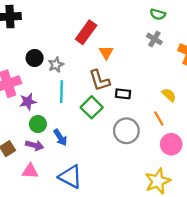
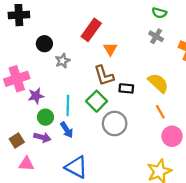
black circle: (35, 58) -> (44, 44), moved
cyan line: (61, 92) -> (68, 105), moved
yellow semicircle: (169, 95) -> (158, 83), moved, size x1.5
gray circle: (126, 131) -> (115, 123), moved
pink triangle: (30, 171) -> (26, 164), moved

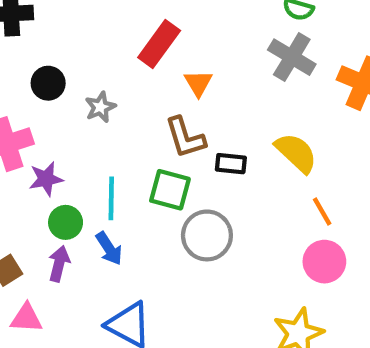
gray cross: (156, 36) -> (292, 57), size x1.5
black circle: (44, 44) -> (48, 83), moved
green square: (97, 101) -> (170, 190), turned -30
orange line: (160, 112) -> (322, 212), moved
purple arrow: (42, 137) -> (59, 264), turned -91

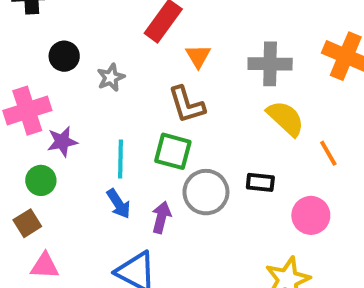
gray cross: (292, 57) -> (270, 64), moved, turned -30
black rectangle: (231, 164) -> (260, 182), moved
orange line: (322, 212) -> (328, 153), moved
green circle: (66, 222) -> (41, 180), moved
purple arrow: (59, 264) -> (161, 217), moved

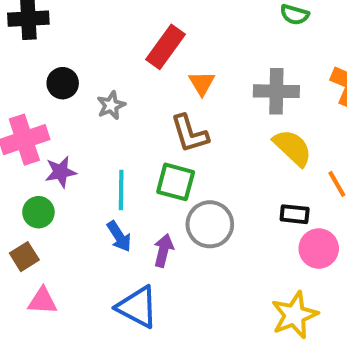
black rectangle: (260, 182) -> (295, 214), moved

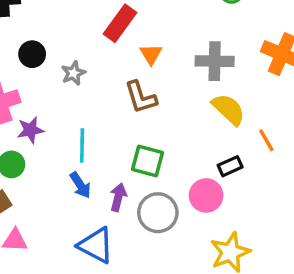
green square: (176, 182) -> (148, 161), moved
black rectangle: (295, 214) -> (230, 166), turned -30
gray circle: (210, 224) -> (158, 213), moved
pink circle: (319, 248) -> (206, 195), moved

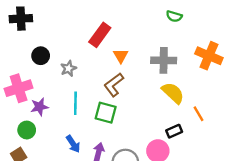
brown L-shape: (141, 97) -> (114, 85), turned 70
cyan line: (82, 145) -> (75, 103), moved
green square: (148, 161) -> (106, 113), moved

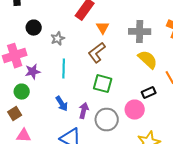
green square: (106, 113) -> (103, 84), moved

